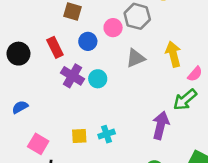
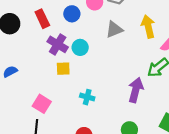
cyan cross: (107, 134) -> (87, 97), turned 32
yellow square: (79, 136) -> (63, 69), moved
pink square: (38, 144) -> (42, 104), moved

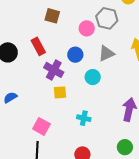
blue circle: (72, 14) -> (75, 55), moved
cyan circle: (80, 47) -> (93, 77), moved

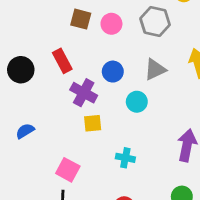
pink circle: (87, 28) -> (111, 24), moved

